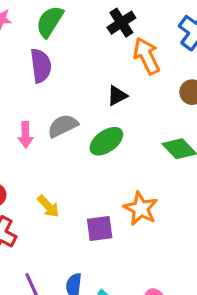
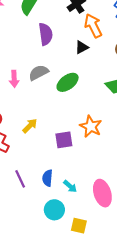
purple semicircle: (41, 66) -> (46, 34), moved
black triangle: (117, 96) -> (82, 47), moved
yellow arrow: (48, 206) -> (30, 126), turned -91

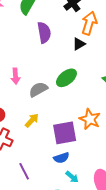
orange arrow: (93, 26) -> (89, 23), turned 45
gray semicircle: (39, 73) -> (38, 89), moved
purple square: (64, 140) -> (65, 133), size x1.4
blue semicircle: (47, 178) -> (61, 158), moved, turned -112

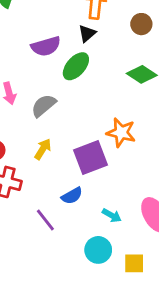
purple semicircle: (44, 33) -> (46, 46), moved, turned 95
green ellipse: (66, 78) -> (76, 66), moved
blue semicircle: (61, 158) -> (72, 196), moved

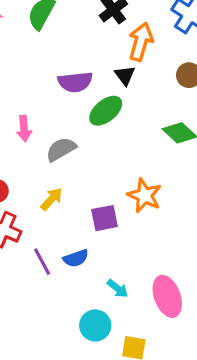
black triangle: (87, 34) -> (125, 75), turned -36
purple square: (90, 158) -> (104, 218), size x0.7
purple line: (45, 220) -> (42, 262), moved

